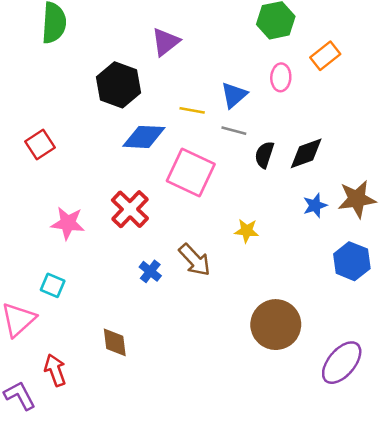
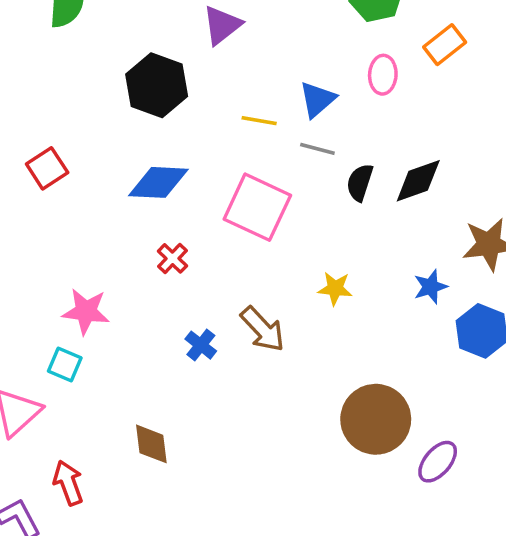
blue diamond: (144, 137) -> (158, 182), moved
blue star: (315, 205) -> (431, 287), moved
red cross: (130, 209) -> (173, 258), size x0.6
pink star: (68, 223) -> (86, 311), moved
purple ellipse: (342, 363) -> (438, 462), moved, size x0.7

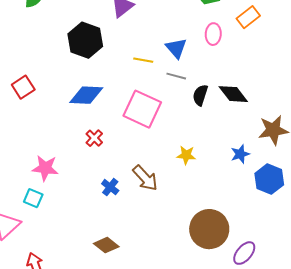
blue triangle: (317, 99) -> (176, 48), turned -30
black diamond: (418, 181) -> (233, 94), turned 72
brown diamond: (151, 444) -> (106, 245), moved, turned -45

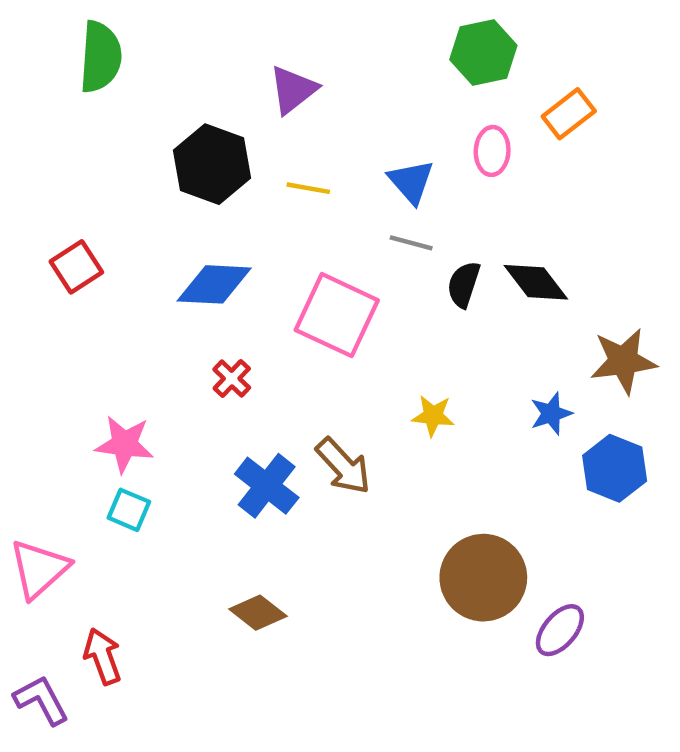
yellow line: (143, 60) -> (308, 188), moved
blue cross: (110, 187) -> (267, 486), size x1.6
cyan square: (33, 198) -> (129, 510), moved

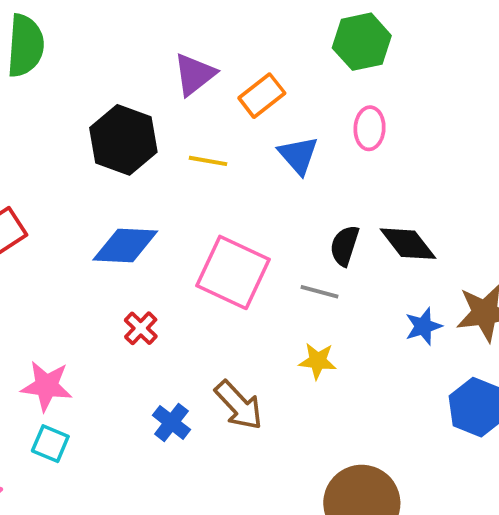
orange rectangle: (569, 114) -> (262, 96), moved
gray line: (411, 243) -> (320, 292), moved
blue star: (551, 414) -> (423, 326), moved
blue cross: (267, 486) -> (171, 422), size x0.7

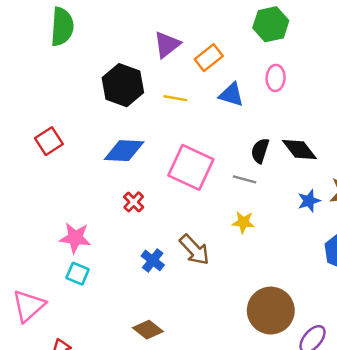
blue triangle: (298, 155) -> (231, 95), turned -32

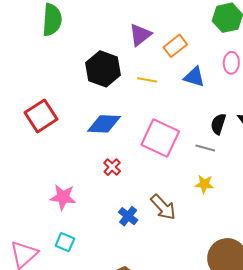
red square: (49, 141) -> (41, 116), size x1.4
cyan square: (78, 274) -> (65, 242), moved

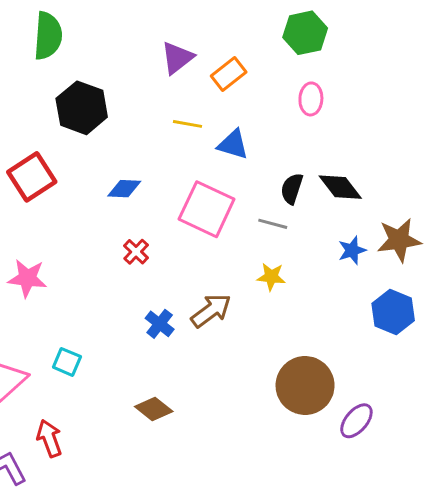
black hexagon: (103, 69) -> (82, 108), moved
blue triangle: (194, 77) -> (233, 145), moved
blue diamond: (104, 124) -> (124, 189), size x0.7
pink star: (63, 197) -> (27, 278), moved
brown arrow: (163, 207) -> (211, 311), turned -84

